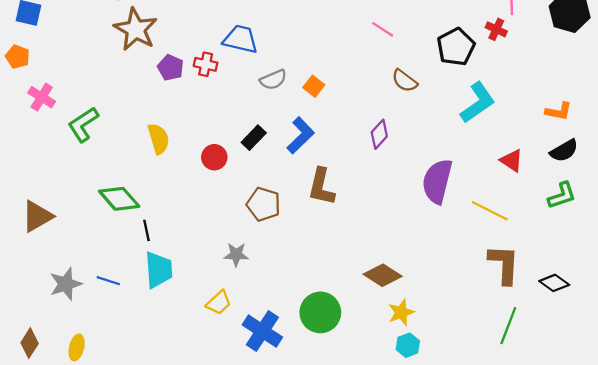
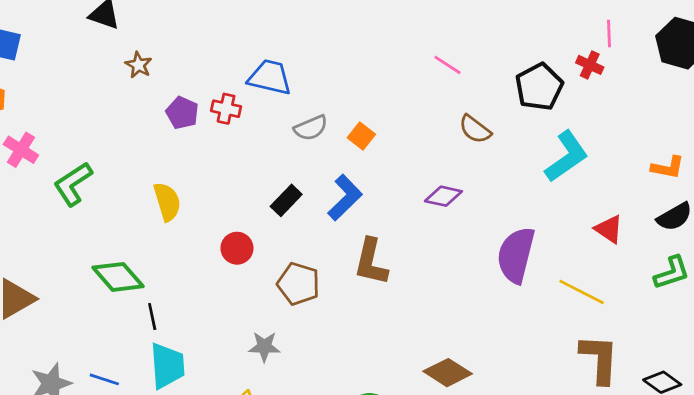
brown star: (136, 29) -> (139, 65), size x0.5
purple diamond: (379, 134) -> (443, 196), turned 60
red circle: (214, 157) -> (237, 248), moved

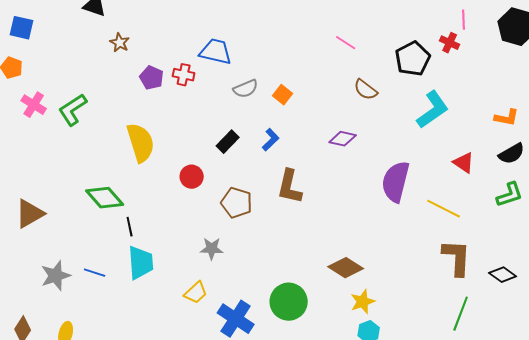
green L-shape: (73, 184) -> (73, 110), moved
blue L-shape: (345, 198) -> (271, 140), size x0.7
yellow semicircle: (167, 202) -> (141, 143), size x1.4

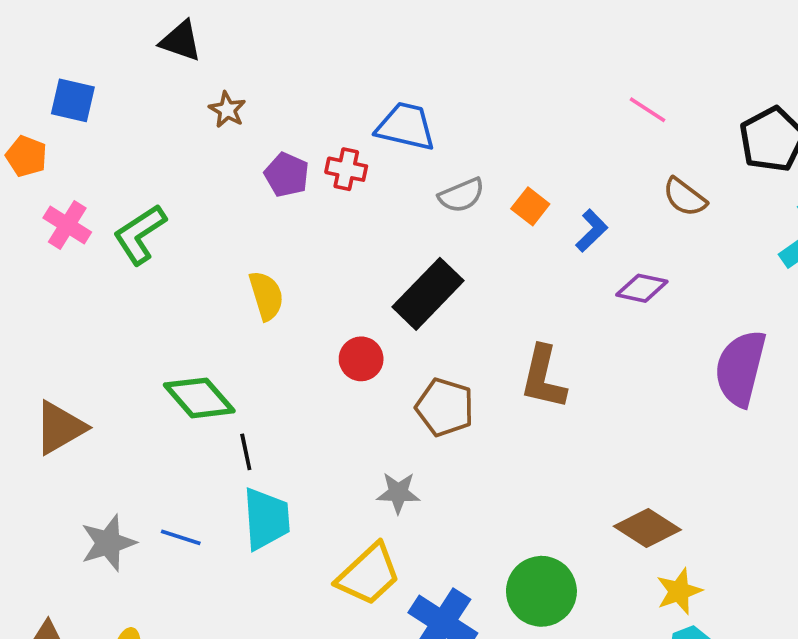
blue square: (22, 28) -> (73, 100), moved
blue L-shape: (271, 140) -> (592, 231), moved
black rectangle: (228, 142) -> (428, 294), size x1.6
yellow semicircle: (141, 143) -> (266, 296), size x0.7
yellow trapezoid: (196, 293) -> (369, 575), size x1.5

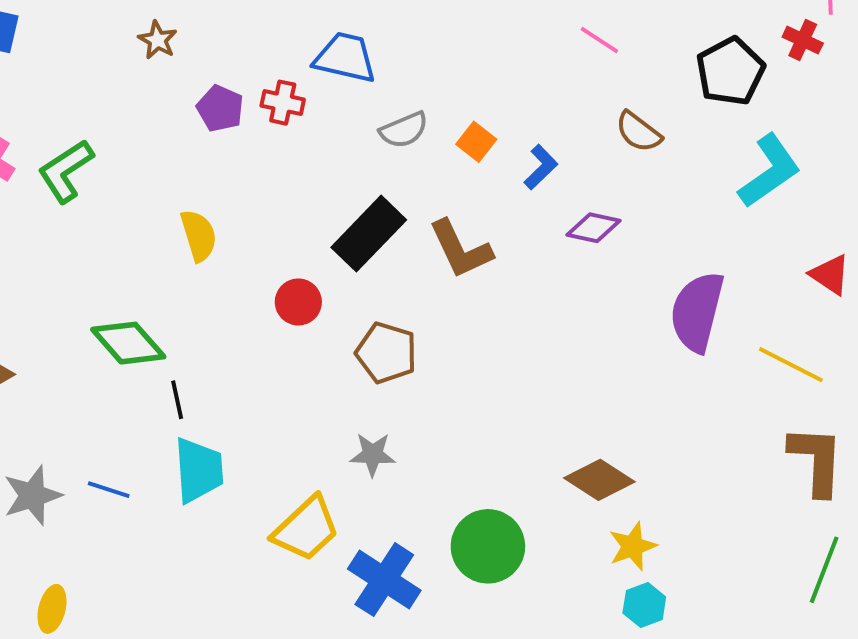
brown L-shape: (543, 377) -> (461, 249), moved, turned -38
gray star: (398, 493) -> (373, 454), moved

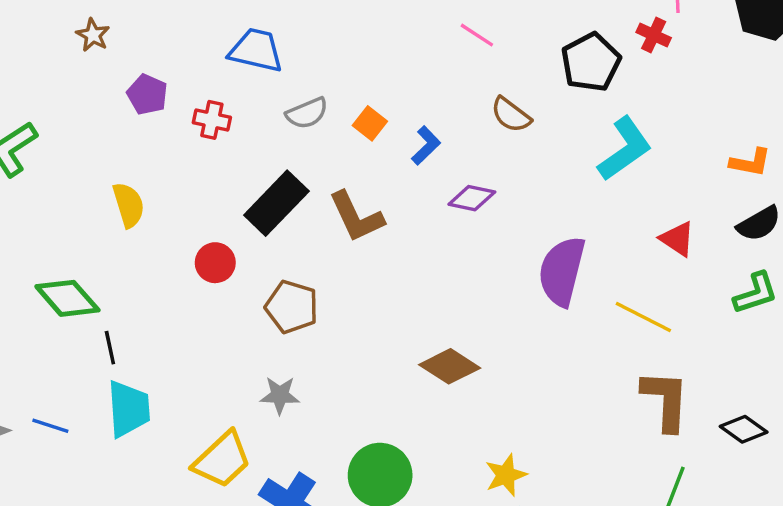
red cross: (283, 103) -> (212, 120), moved
brown diamond: (599, 480) -> (450, 366), moved

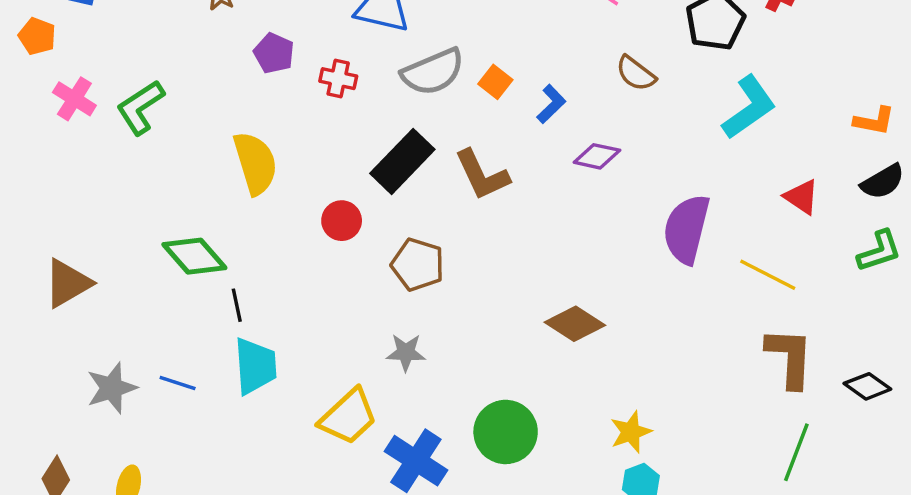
gray semicircle: (307, 113) -> (433, 72), size x1.5
yellow semicircle: (129, 205) -> (255, 163), size x1.4

